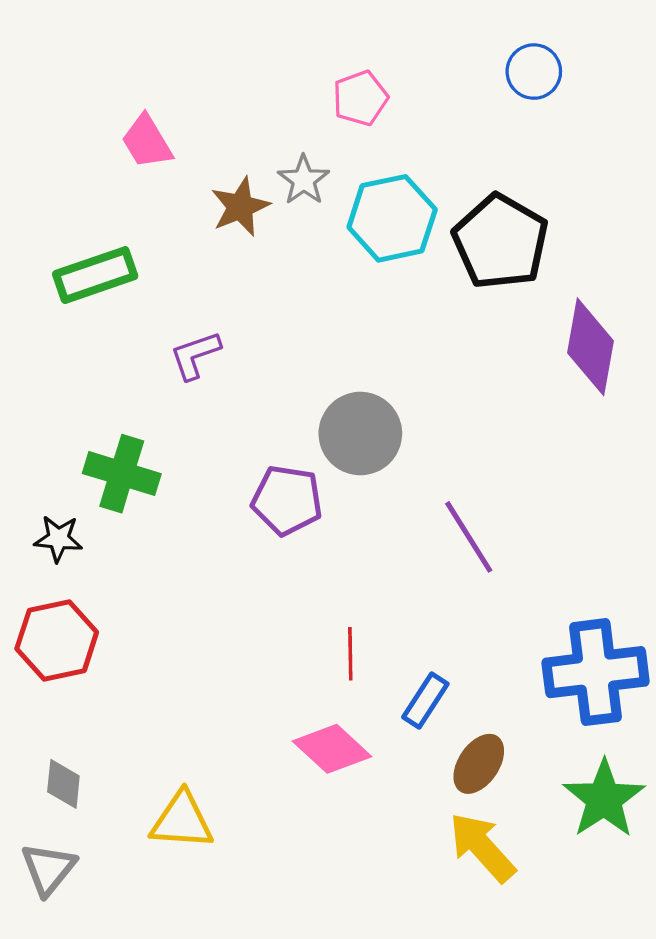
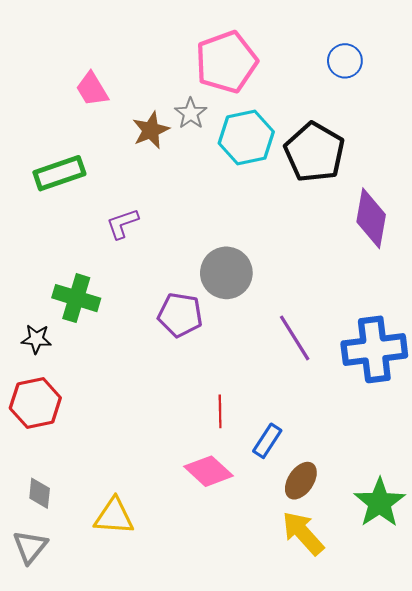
blue circle: (534, 72) -> (345, 61), moved
pink pentagon: (360, 98) -> (226, 62), size x1.8
blue cross: (596, 672) -> (374, 349), moved

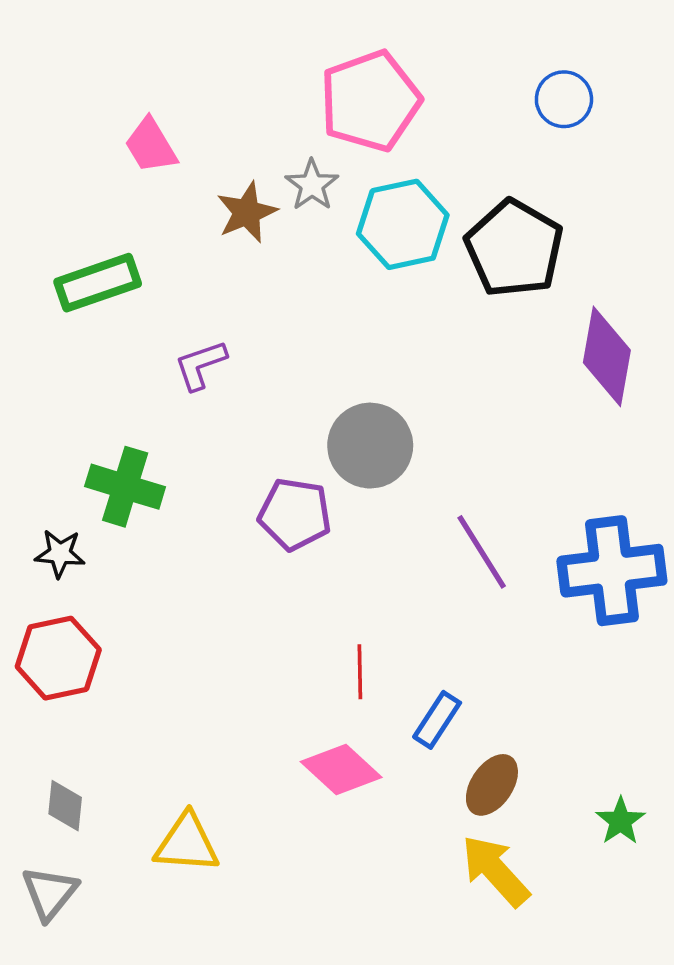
green star: (380, 503) -> (621, 821), size x0.6

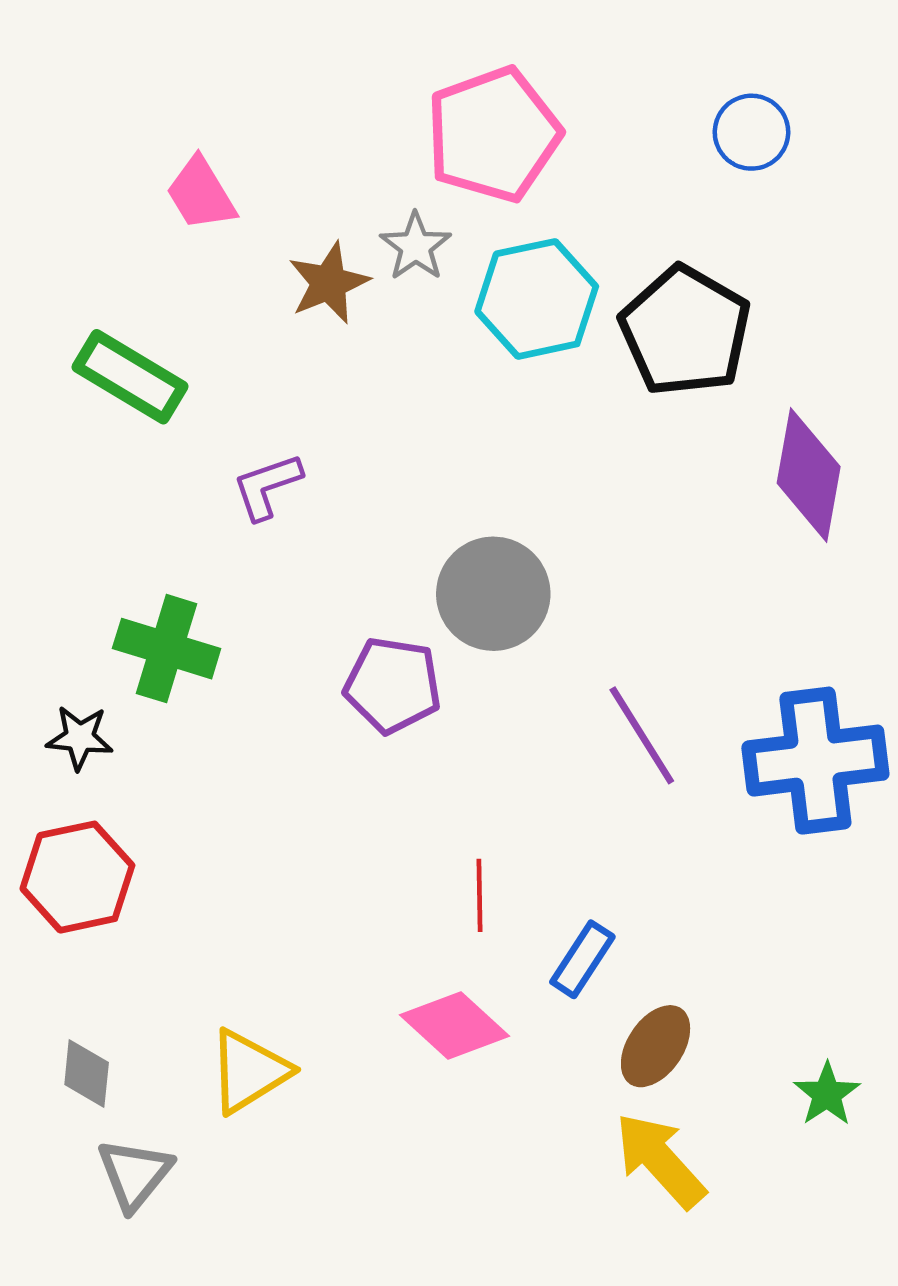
green rectangle: (98, 283) -> (130, 377), turned 50
yellow triangle: (187, 843) -> (249, 1071), moved, turned -36
gray triangle: (50, 893) -> (135, 1174), moved

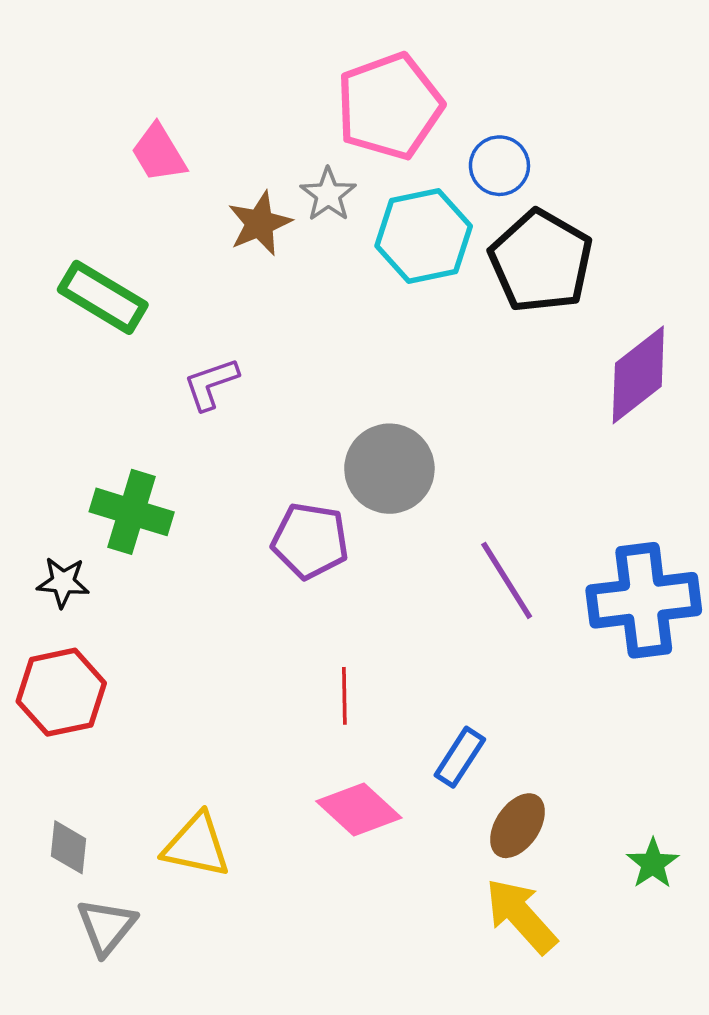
blue circle: (751, 132) -> (499, 166), moved
purple diamond: (809, 475) -> (638, 375), turned 42
red line: (480, 895) -> (344, 696), moved
yellow triangle: (249, 1071) -> (196, 846), turned 44

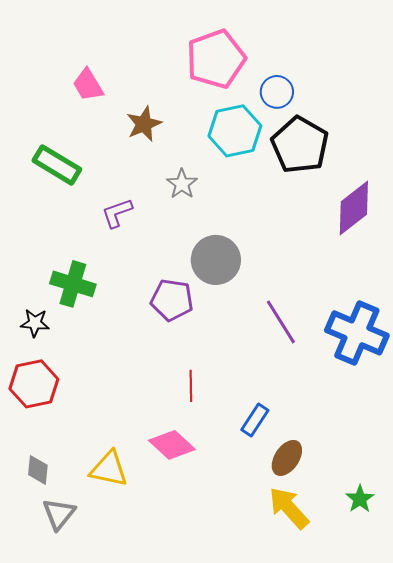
gray star: (328, 195) -> (182, 184), moved
blue cross: (644, 600) -> (357, 333), turned 30
pink diamond: (359, 809) -> (172, 445), moved
green star: (653, 864) -> (360, 499), moved

